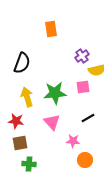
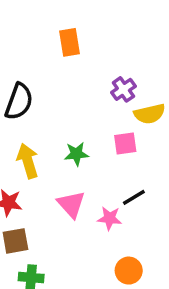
green star: (55, 93) -> (76, 154), size x0.6
pink star: (73, 141) -> (110, 218), moved

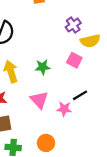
pink square: (125, 143) -> (74, 60), turned 35
orange circle: (129, 271) -> (46, 143), moved

